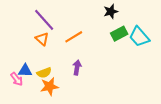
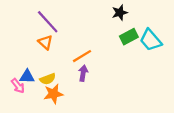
orange line: (74, 37) -> (82, 56), moved

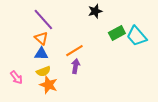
black star: (120, 13) -> (95, 11), moved
blue triangle: (27, 77) -> (41, 54), moved
orange star: (53, 94) -> (49, 85), turned 30

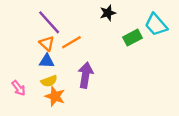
cyan trapezoid: (137, 36) -> (156, 25), moved
orange line: (74, 51) -> (71, 42), moved
purple arrow: (75, 66) -> (86, 75), size x1.5

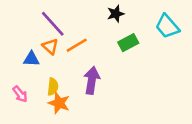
green rectangle: (133, 38) -> (128, 43), moved
blue triangle: (47, 61) -> (31, 59), moved
yellow semicircle: (49, 81) -> (53, 87), turned -63

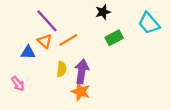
yellow semicircle: (53, 87) -> (62, 69), moved
orange star: (59, 103) -> (81, 92), moved

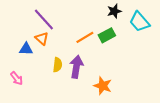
black star: (103, 12) -> (114, 11), moved
orange line: (68, 40) -> (85, 37), moved
orange star: (81, 92) -> (103, 86), moved

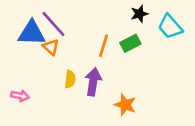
orange line: (85, 37) -> (103, 46), turned -42
blue triangle: (26, 49) -> (32, 33), moved, size x1.6
pink arrow: (17, 78) -> (20, 96), turned -40

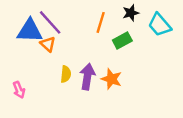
orange line: (103, 46) -> (101, 22), moved
pink arrow: (20, 96) -> (19, 90), turned 56
orange star: (125, 105) -> (111, 79), moved

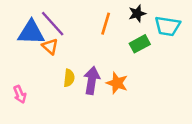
cyan trapezoid: (160, 25) -> (168, 26), turned -40
green rectangle: (122, 40) -> (140, 44), moved

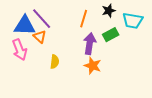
purple arrow: (92, 80) -> (90, 44), moved
pink arrow: (20, 94) -> (20, 50), moved, size x1.5

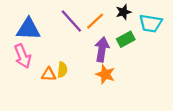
purple line: (42, 19) -> (71, 21), moved
orange line: (84, 19) -> (95, 21), turned 30
orange triangle: (40, 37) -> (49, 74), moved, turned -40

